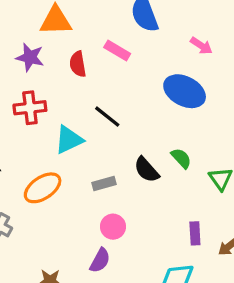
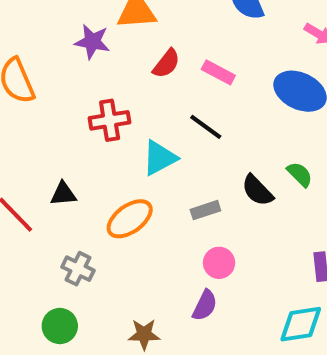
pink rectangle: (117, 51) -> (218, 72), moved
purple star: (30, 57) -> (92, 42), moved
red semicircle: (78, 64) -> (166, 64), turned -130

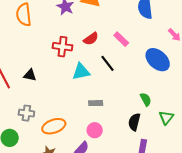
red semicircle: (166, 64) -> (91, 39), moved
black semicircle: (257, 190) -> (134, 122), moved, turned 42
orange ellipse: (130, 219) -> (54, 126), moved
gray cross: (78, 269) -> (26, 113), turned -35

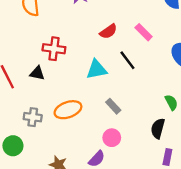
red cross: (62, 47) -> (54, 49), moved
gray rectangle: (96, 103) -> (113, 106), turned 48
orange ellipse: (54, 126) -> (68, 110), moved

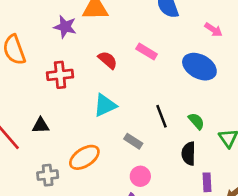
red semicircle: (108, 31) -> (108, 60), turned -90
red cross: (54, 49) -> (60, 75), moved
black line: (127, 60) -> (161, 116), moved, turned 30

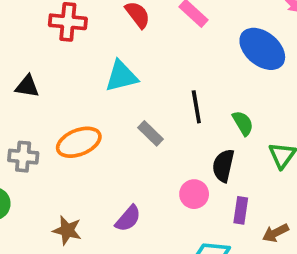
pink circle: (140, 176) -> (194, 194), moved

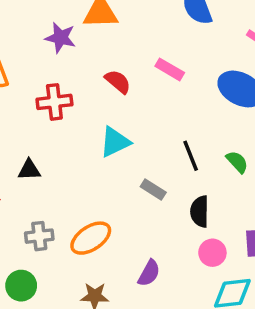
orange ellipse: (79, 142) -> (91, 238), moved
black semicircle: (223, 166) -> (200, 212), moved
pink circle: (194, 194) -> (212, 253), moved

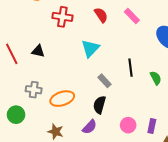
cyan triangle: (115, 142) -> (90, 48), turned -36
black semicircle: (200, 212) -> (99, 105), moved

